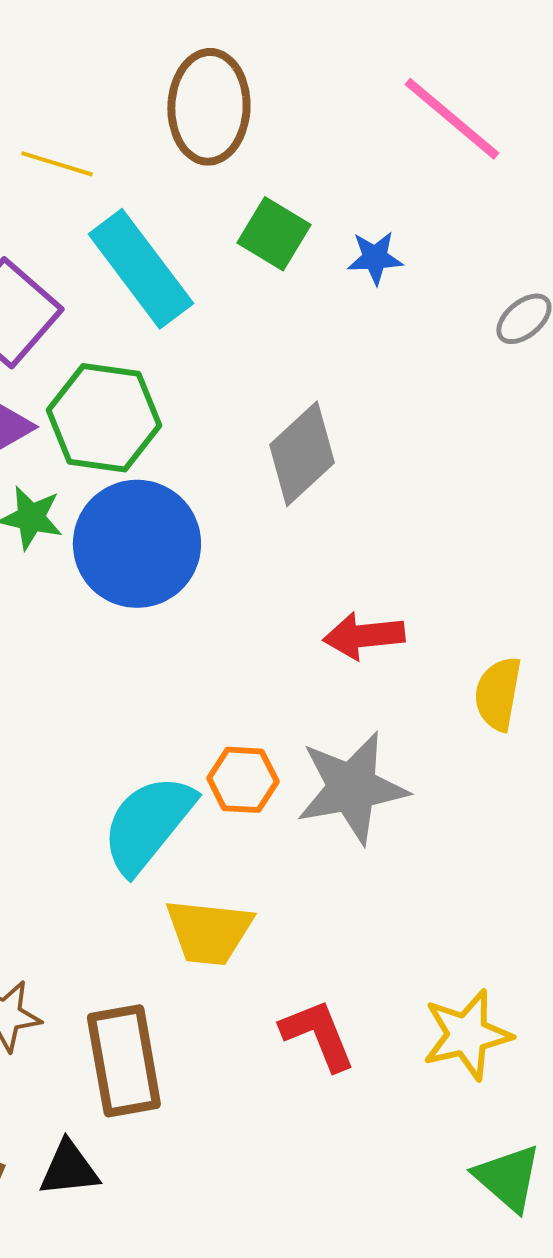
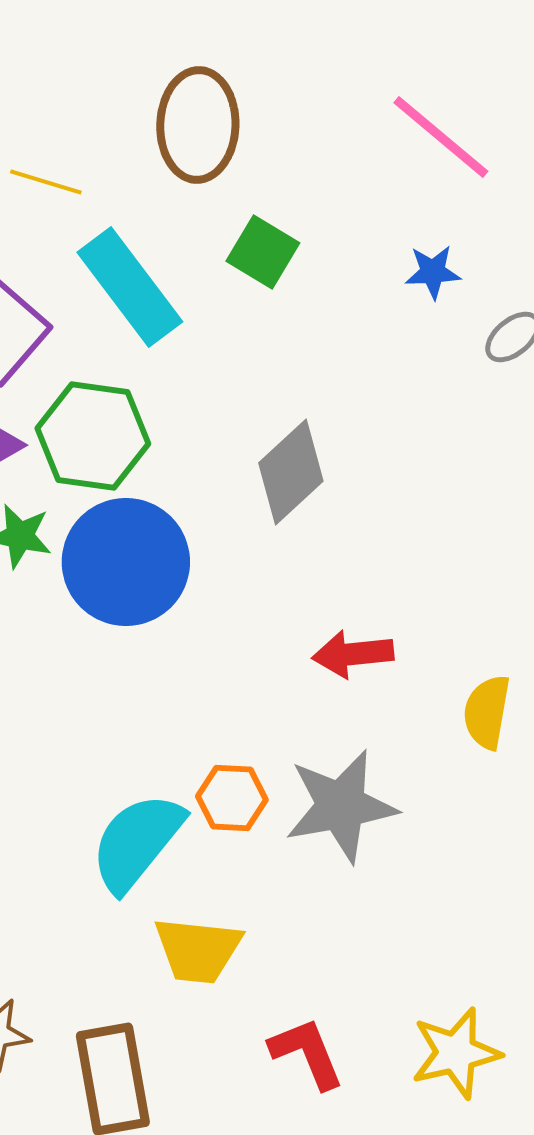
blue star: (375, 258) -> (433, 272), moved

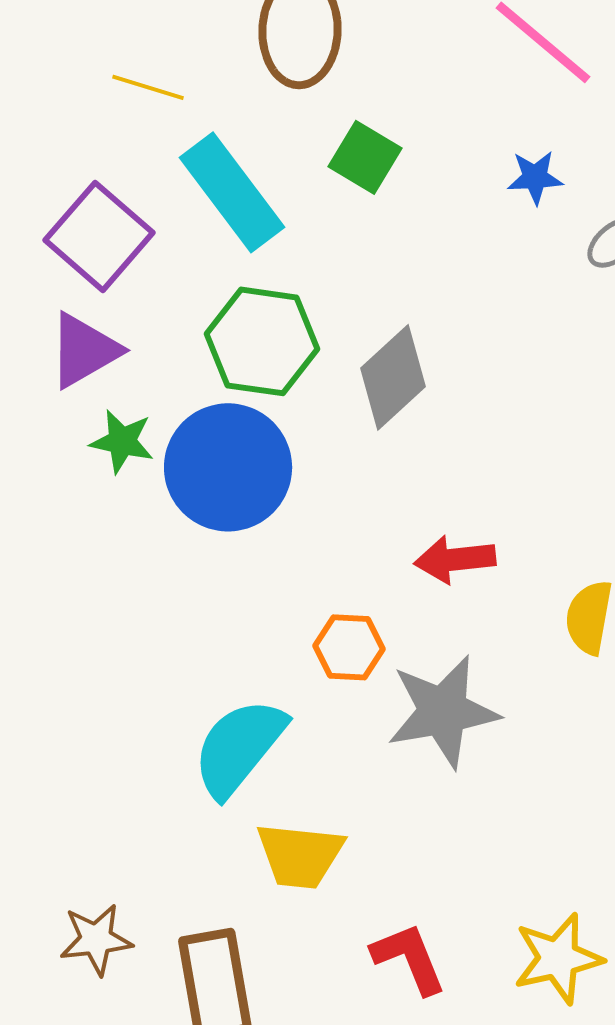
green hexagon: (93, 436) -> (262, 341), moved
orange hexagon: (232, 798) -> (349, 647), moved

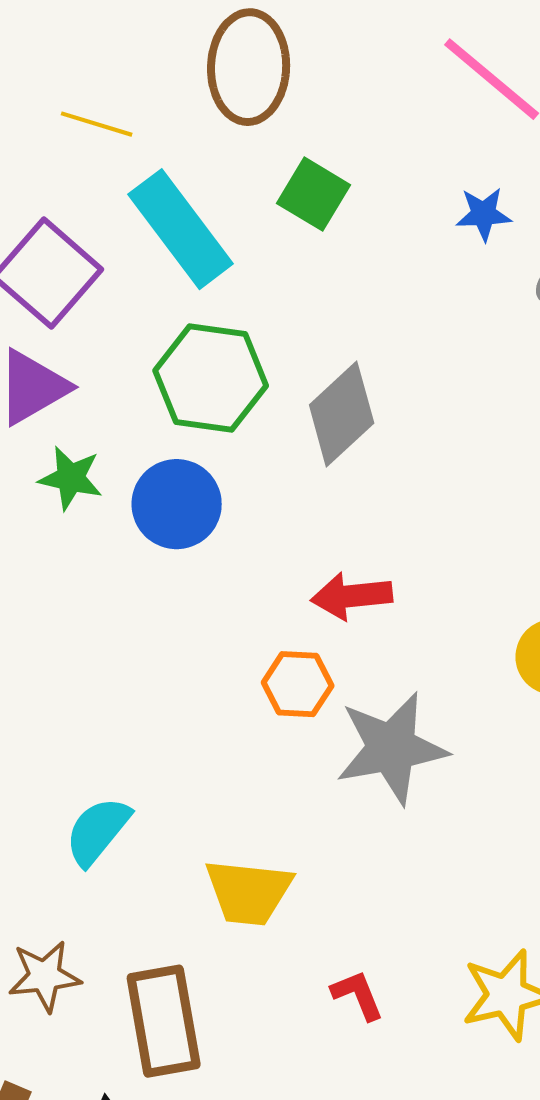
blue circle: (228, 467) -> (177, 504), size x0.7
red arrow: (455, 559) -> (352, 596), moved
cyan semicircle: (239, 747) -> (98, 831), moved, size x0.7
red L-shape: (409, 958) -> (358, 995), size x0.7

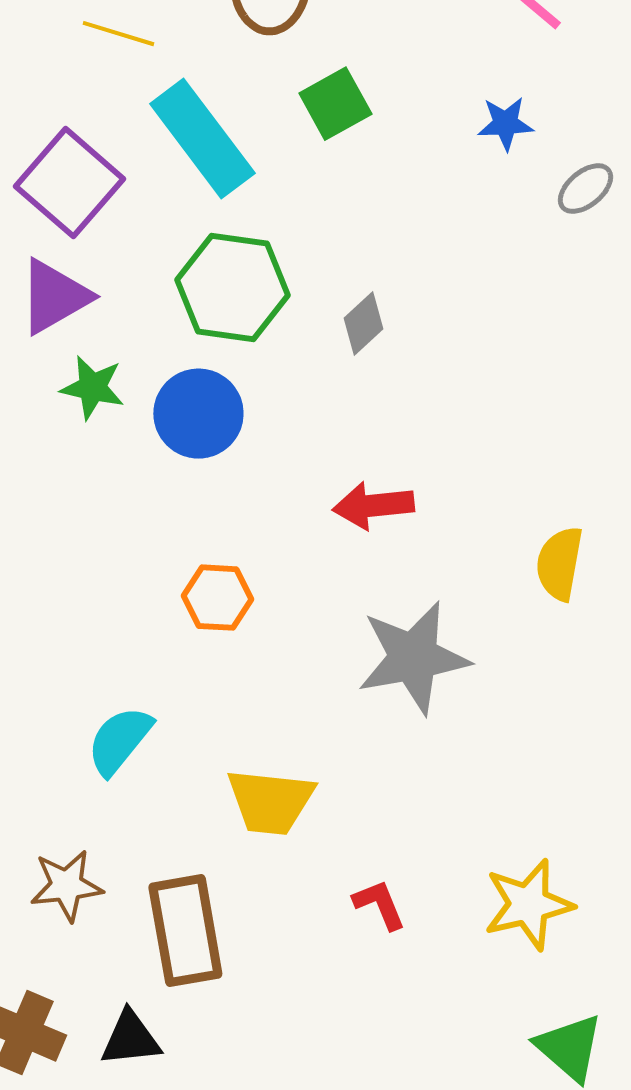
green square: (314, 194) -> (335, 104), turned 30
gray diamond: (342, 414) -> (363, 324), size x0.6
orange hexagon: (298, 684) -> (217, 598), moved

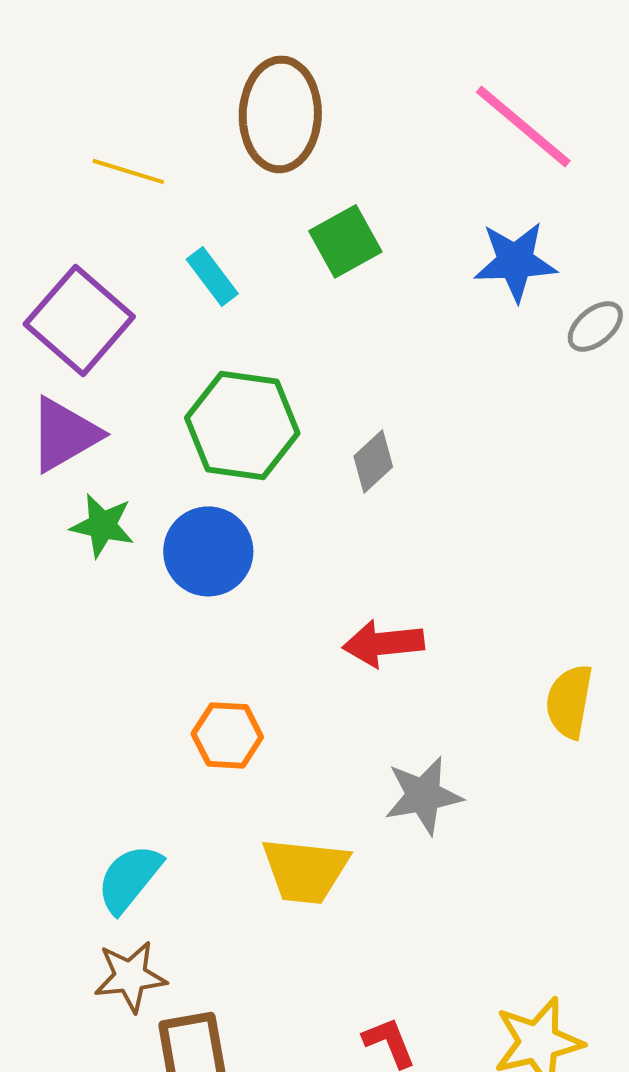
blue star: (505, 124) -> (515, 261), size x1.5
cyan rectangle: (202, 139) -> (212, 276), size x0.5
gray star: (413, 658) -> (423, 795), size x0.7
yellow trapezoid: (270, 802) -> (305, 870), moved
brown star: (66, 886) -> (130, 976), moved

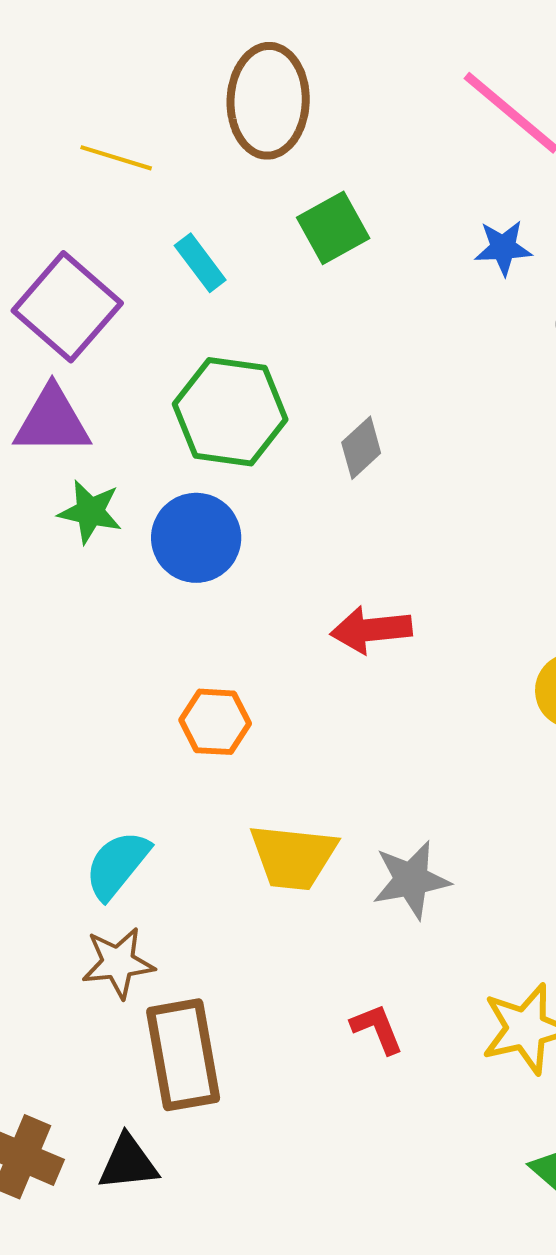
blue star: (515, 261) -> (503, 248), size x0.7
purple triangle: (64, 434) -> (52, 421), turned 30
gray star: (423, 795) -> (411, 880), moved

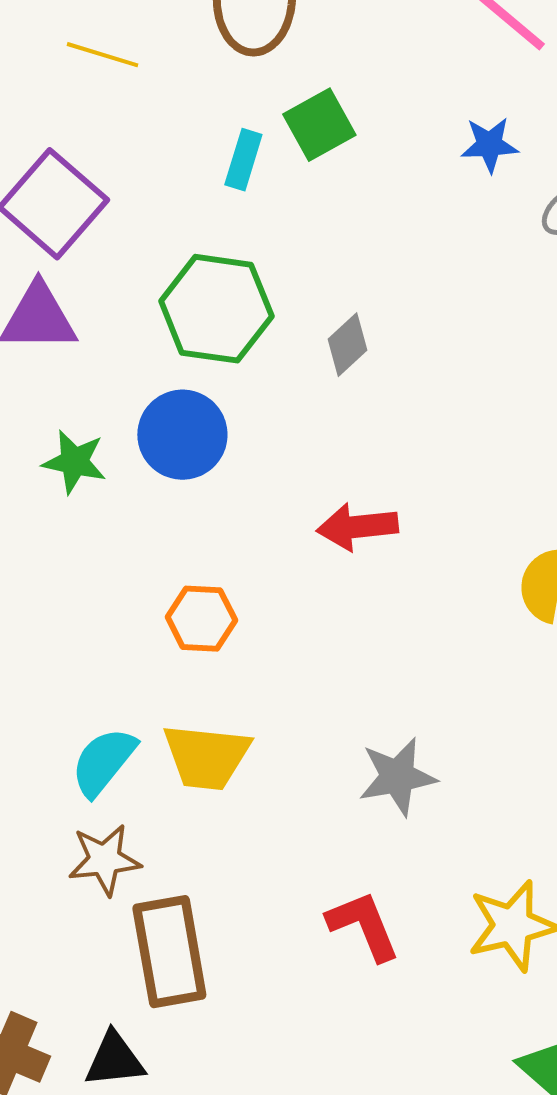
cyan rectangle: (200, 263) -> (243, 160), moved, turned 54
green star: (90, 512) -> (74, 462), moved
yellow trapezoid: (293, 857) -> (206, 757), moved
red L-shape: (377, 1029) -> (363, 926), size x1.4

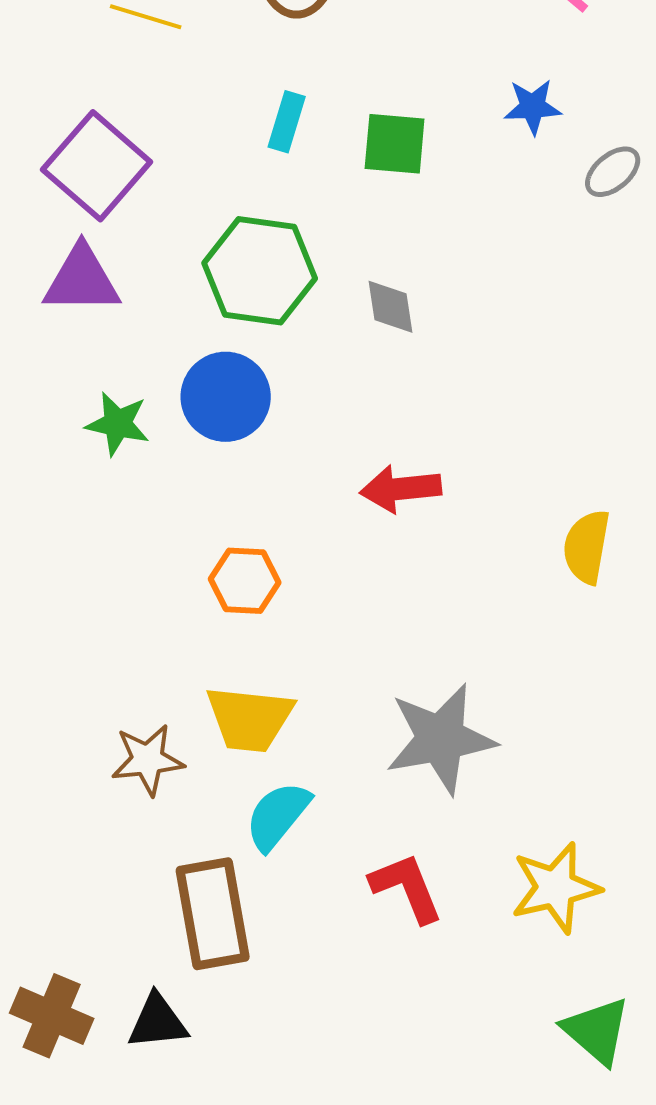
green square: (319, 125) -> (395, 144), moved, turned 34
gray diamond: (347, 345) -> (391, 307), turned -56
cyan semicircle: (103, 762) -> (278, 816), moved
gray star: (397, 777) -> (441, 739), size x1.4
brown star: (104, 860) -> (148, 760), moved

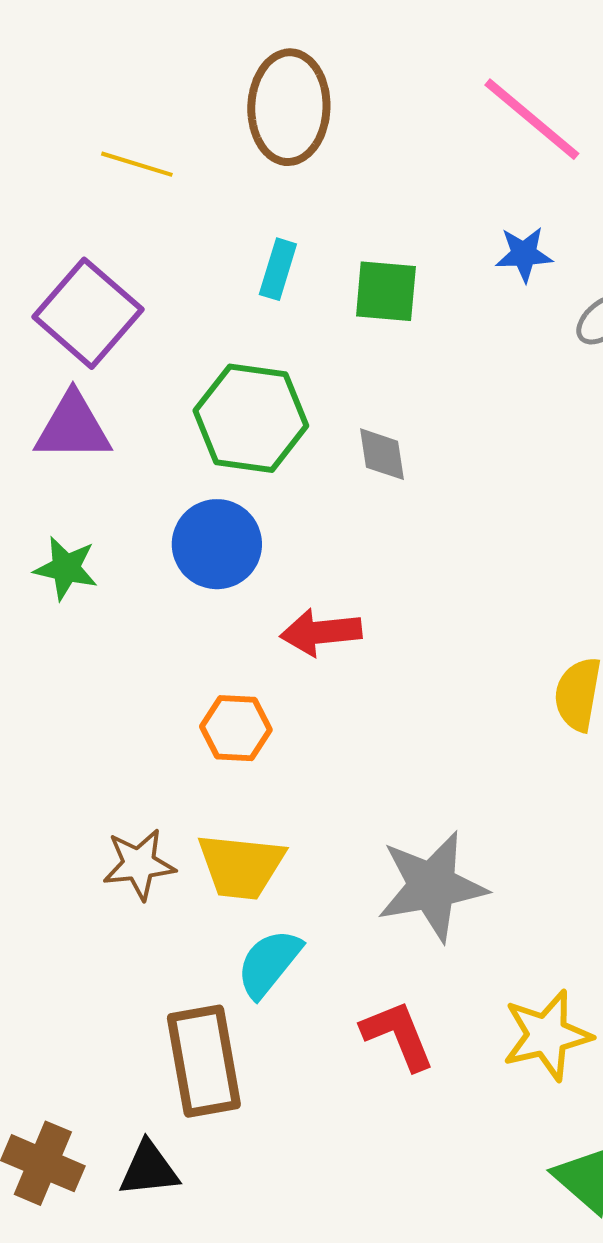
green star: (118, 424) -> (66, 568), moved
red arrow: (401, 489) -> (321, 632), moved
brown star: (148, 760) -> (139, 864), moved

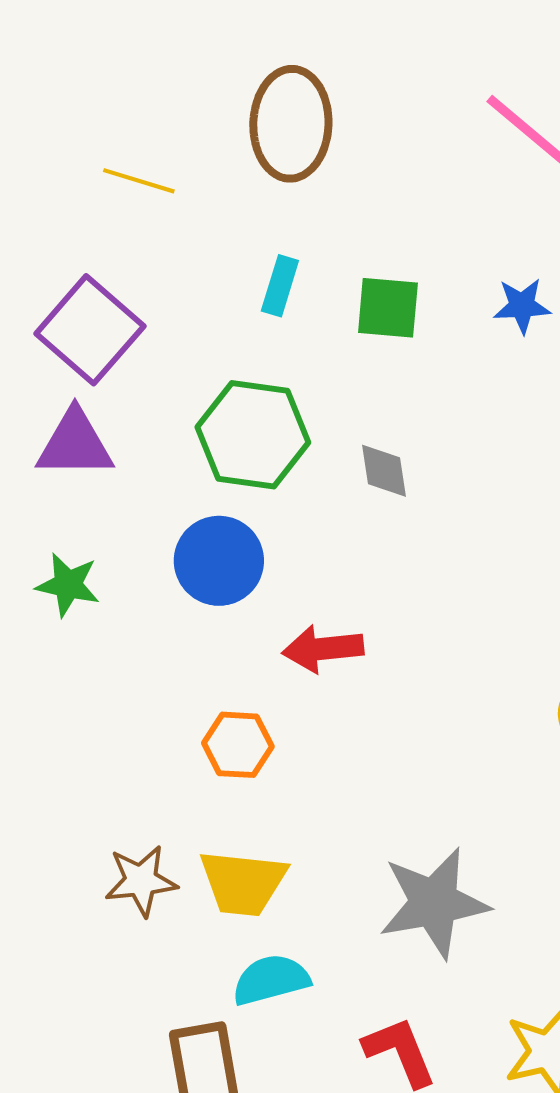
blue star: (524, 254) -> (522, 306), moved
cyan semicircle: (269, 963) -> (271, 980), turned 36

